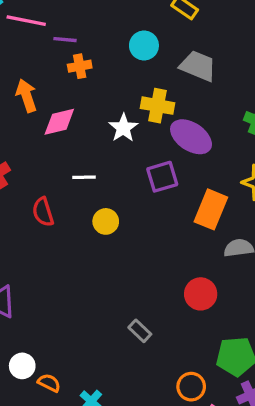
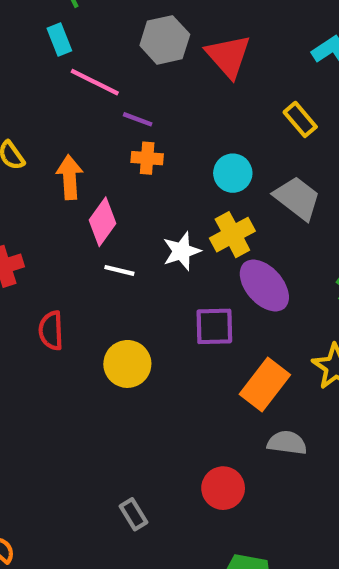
cyan circle: (144, 46) -> (233, 173), moved
yellow cross: (157, 106) -> (232, 235), turned 36
pink diamond: (59, 122) -> (102, 222), turned -56
white line: (84, 177) -> (119, 270), moved
yellow circle: (106, 221) -> (127, 364), size x1.4

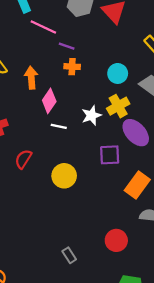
red semicircle: (51, 331) -> (23, 159), turned 36

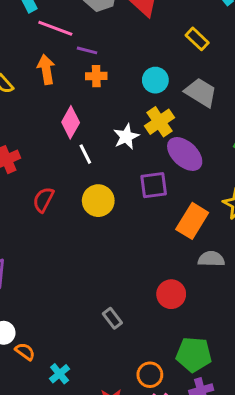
orange arrow: (31, 78) -> (46, 69), moved
white line: (59, 126) -> (85, 154), turned 56
yellow circle: (64, 176) -> (98, 201), moved

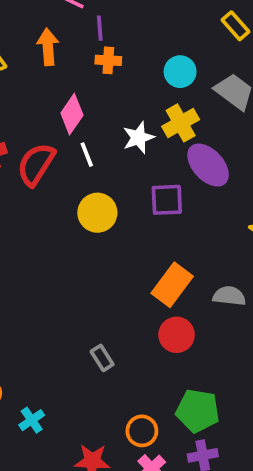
purple line: (87, 50) -> (100, 28), turned 66
red semicircle: (43, 200) -> (36, 164), moved, size x1.4
orange rectangle: (192, 221) -> (172, 285), moved

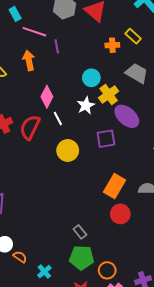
orange cross: (108, 60) -> (112, 45), moved
cyan circle: (180, 72) -> (91, 78), moved
green pentagon: (198, 411) -> (82, 258), moved

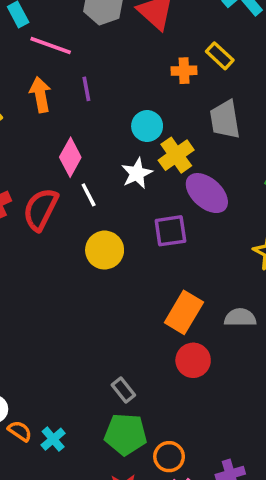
purple line: (57, 46) -> (86, 89), moved
gray trapezoid: (137, 73) -> (225, 119), turned -130
cyan cross: (44, 272) -> (53, 439), moved

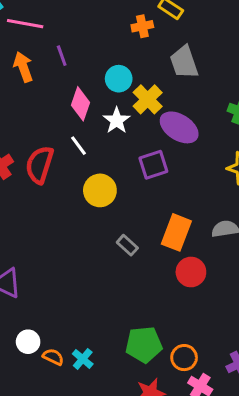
pink diamond: (70, 157) -> (81, 104), moved
gray rectangle: (123, 390) -> (127, 245), moved

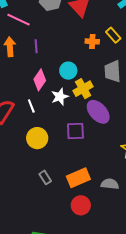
orange rectangle: (176, 232) -> (78, 178), turned 30

